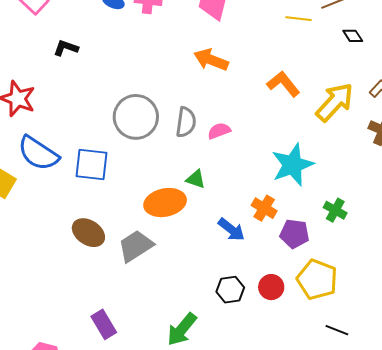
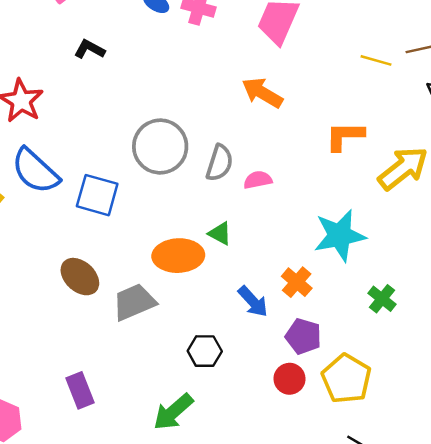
orange L-shape: (283, 84) -> (345, 136), turned -60
purple pentagon: (294, 234) -> (303, 336), moved
black hexagon: (230, 290) -> (205, 351), moved

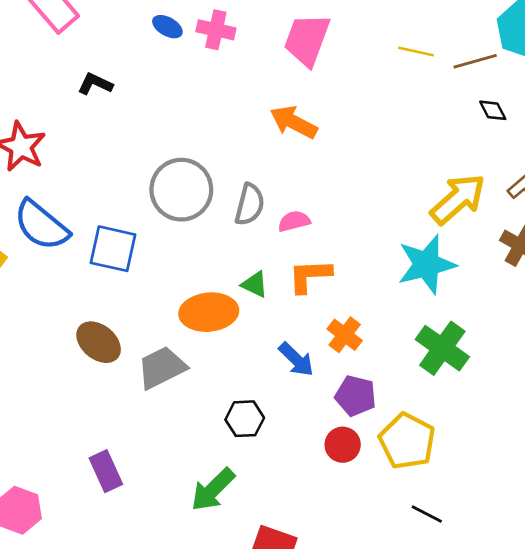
yellow line: (376, 60) -> (416, 52), moved
orange L-shape: (345, 136) -> (310, 276), moved
cyan star: (340, 235) -> (427, 264), moved
green cross: (382, 299) -> (442, 348), size x1.6

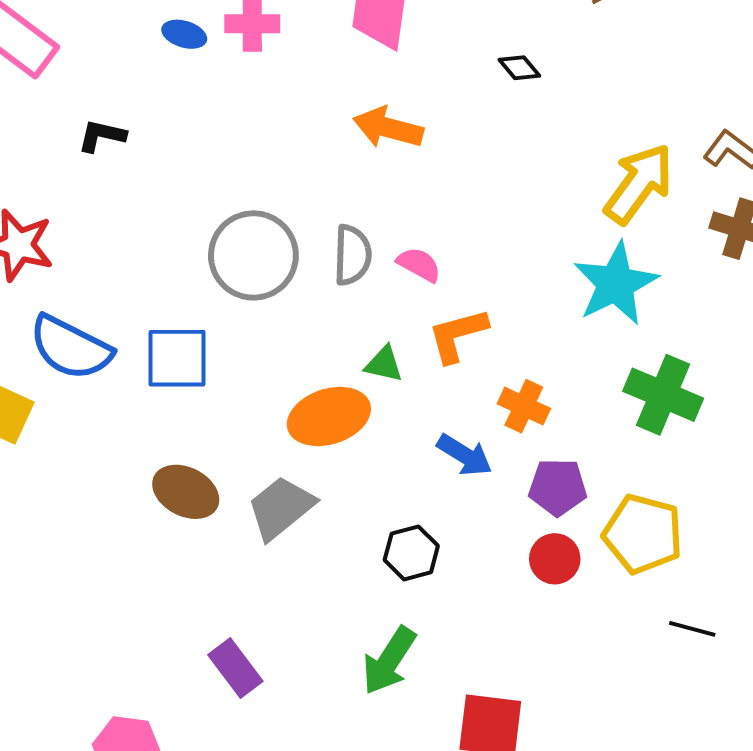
black diamond: (493, 110) -> (519, 68), moved
pink semicircle: (294, 221) -> (419, 265), turned 56

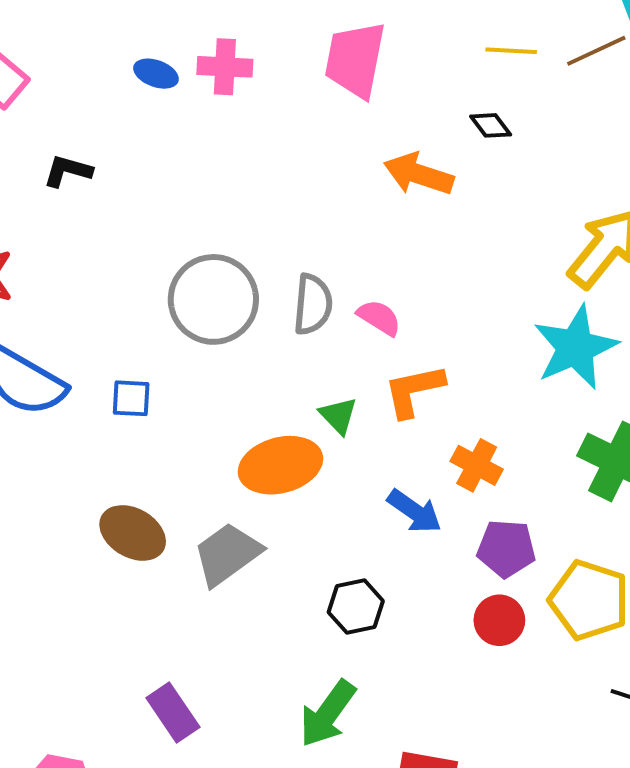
orange arrow: (388, 128) -> (419, 174), moved
blue square: (177, 358) -> (131, 398), size x0.6
green triangle: (384, 364) -> (338, 416), turned 30

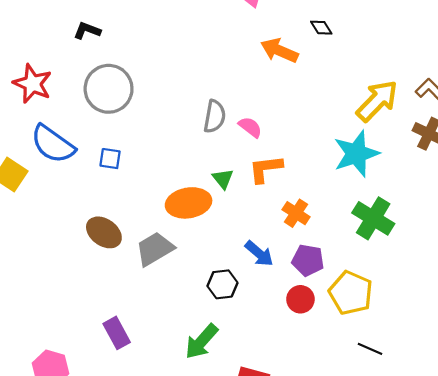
gray circle: (213, 299) -> (109, 89), moved
blue arrow: (414, 511) -> (259, 254), moved

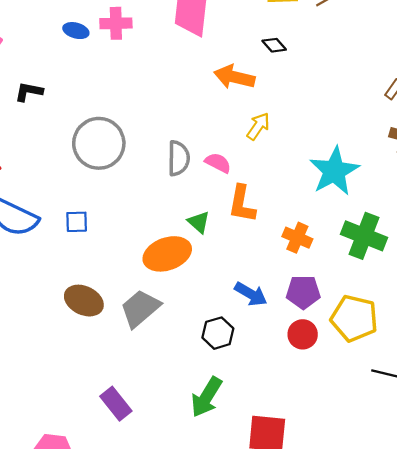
gray circle: (109, 89) -> (99, 143), moved
yellow arrow: (377, 101) -> (258, 126), moved, size x0.6
orange L-shape: (266, 169) -> (242, 204), turned -63
orange cross: (296, 213) -> (297, 238), moved

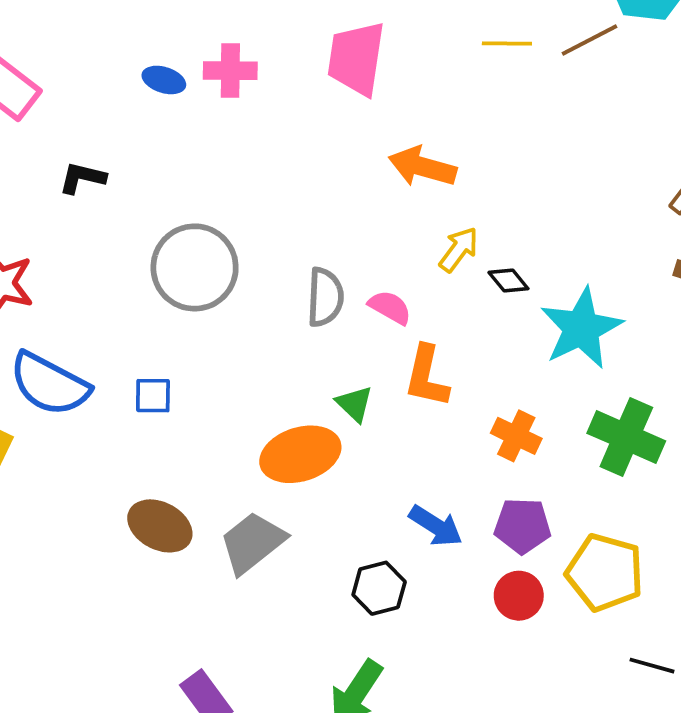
black diamond: (274, 45) -> (508, 280), moved

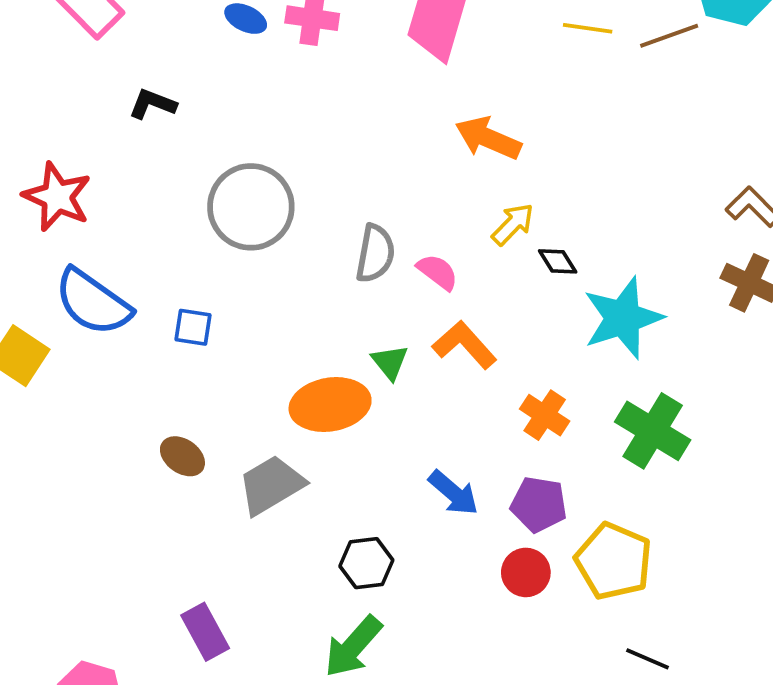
orange L-shape: (427, 376) -> (464, 345), turned 118
brown ellipse: (160, 526) -> (182, 456), size x0.7
black hexagon: (379, 588) -> (366, 563), moved

